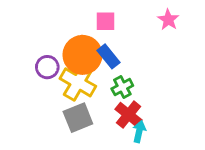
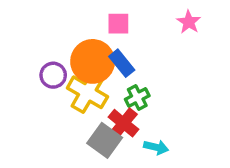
red cross: (128, 115) -> (124, 123), moved
gray square: (78, 118) -> (105, 140), moved, turned -32
cyan arrow: (139, 131) -> (156, 147), turned 90

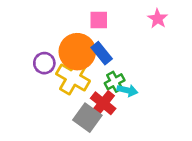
cyan arrow: (156, 147) -> (127, 90), moved

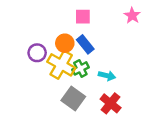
orange circle: (77, 52) -> (65, 43), size x0.6
green cross: (115, 82) -> (80, 68), moved
red cross: (103, 103) -> (111, 103), moved

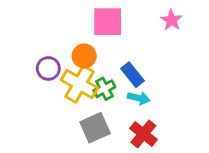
pink square: (83, 17) -> (108, 22), size x1.5
blue rectangle: (85, 44) -> (132, 75), moved
gray square: (73, 99) -> (95, 128), turned 30

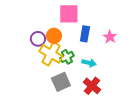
pink star: (171, 20) -> (110, 37), moved
purple circle: (48, 68) -> (38, 39), moved
blue rectangle: (132, 75) -> (85, 34), moved, turned 49

